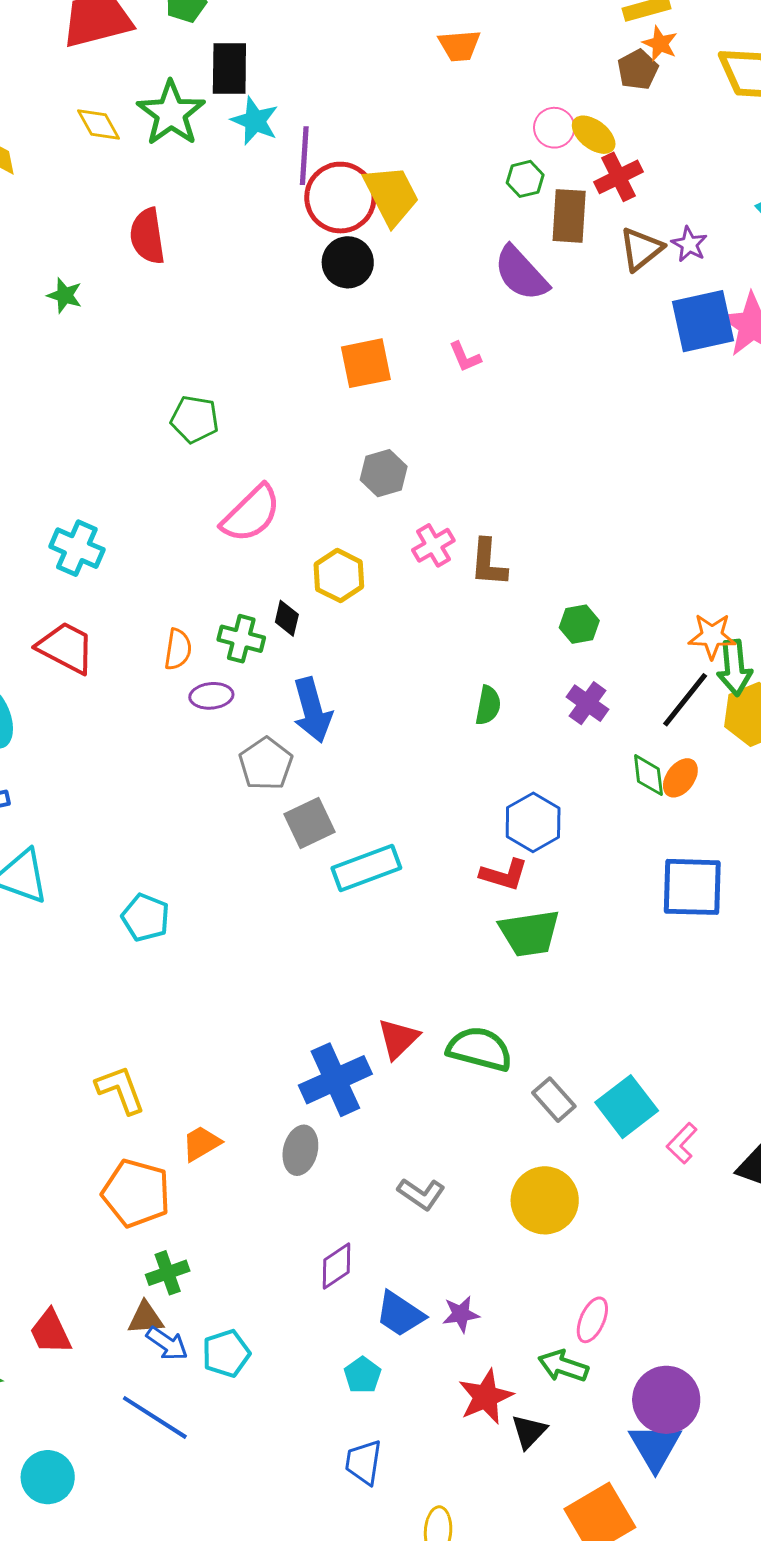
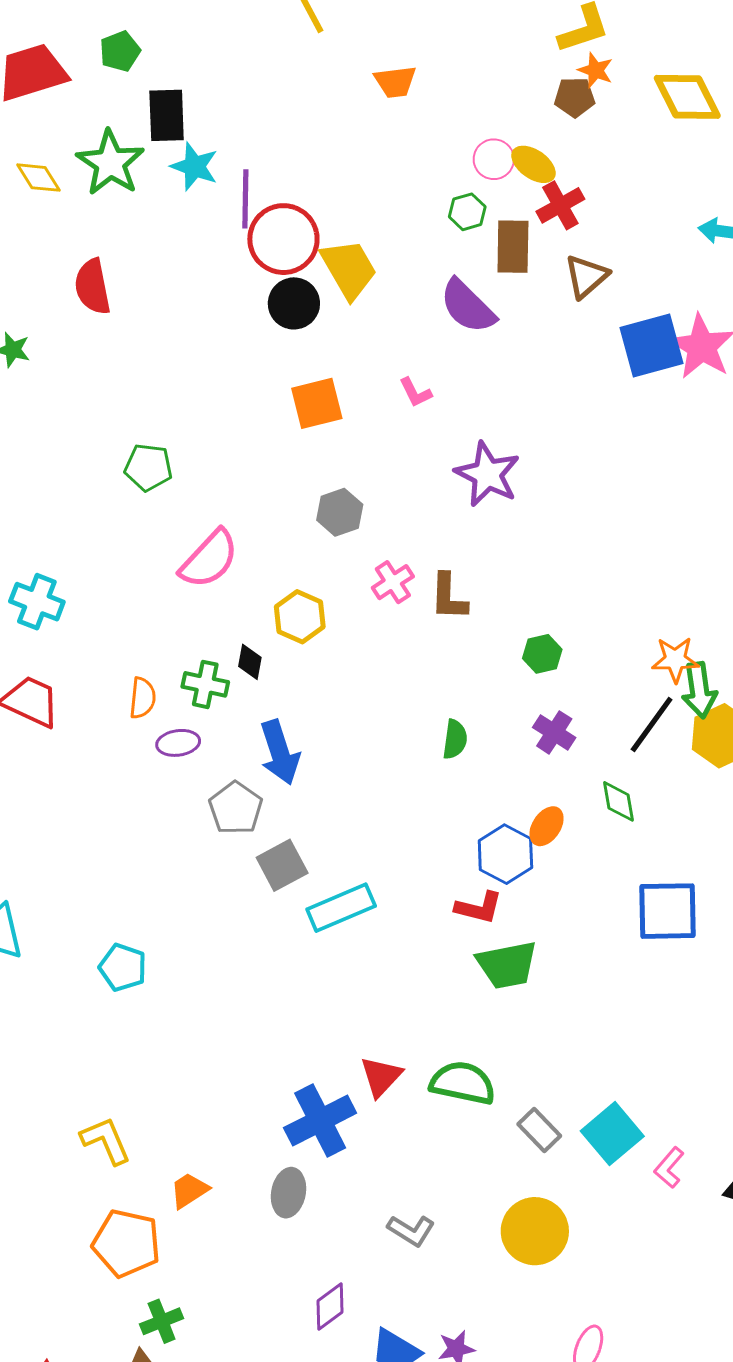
brown pentagon: (638, 70) -> (575, 97), turned 30
yellow trapezoid: (391, 195) -> (349, 269), moved
purple star: (689, 244) -> (487, 474), moved, size x1.8
orange ellipse: (680, 778) -> (547, 826), moved

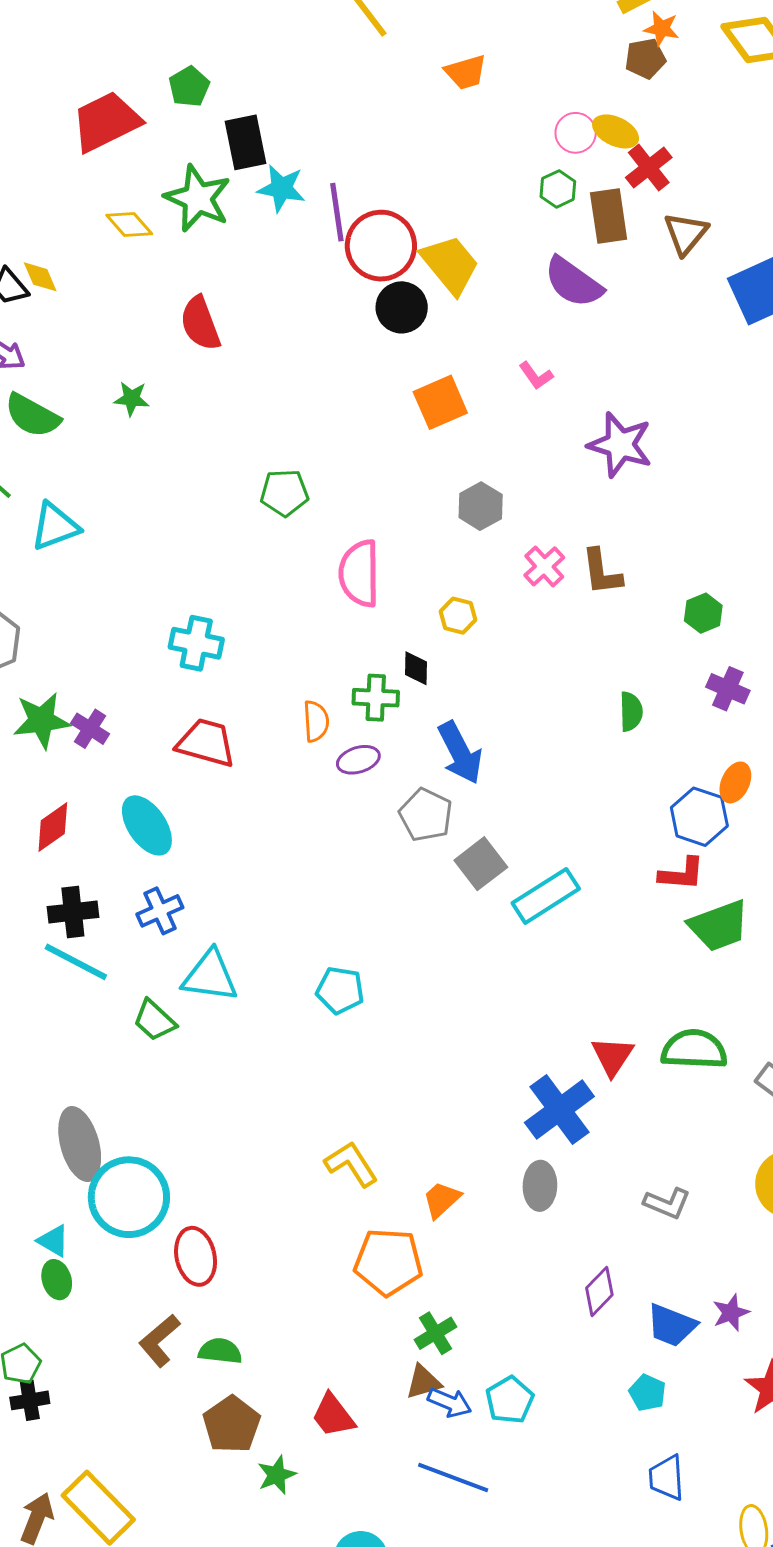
pink semicircle: (209, 559) -> (359, 573), turned 146
yellow hexagon: (300, 617) -> (458, 616), size x0.7

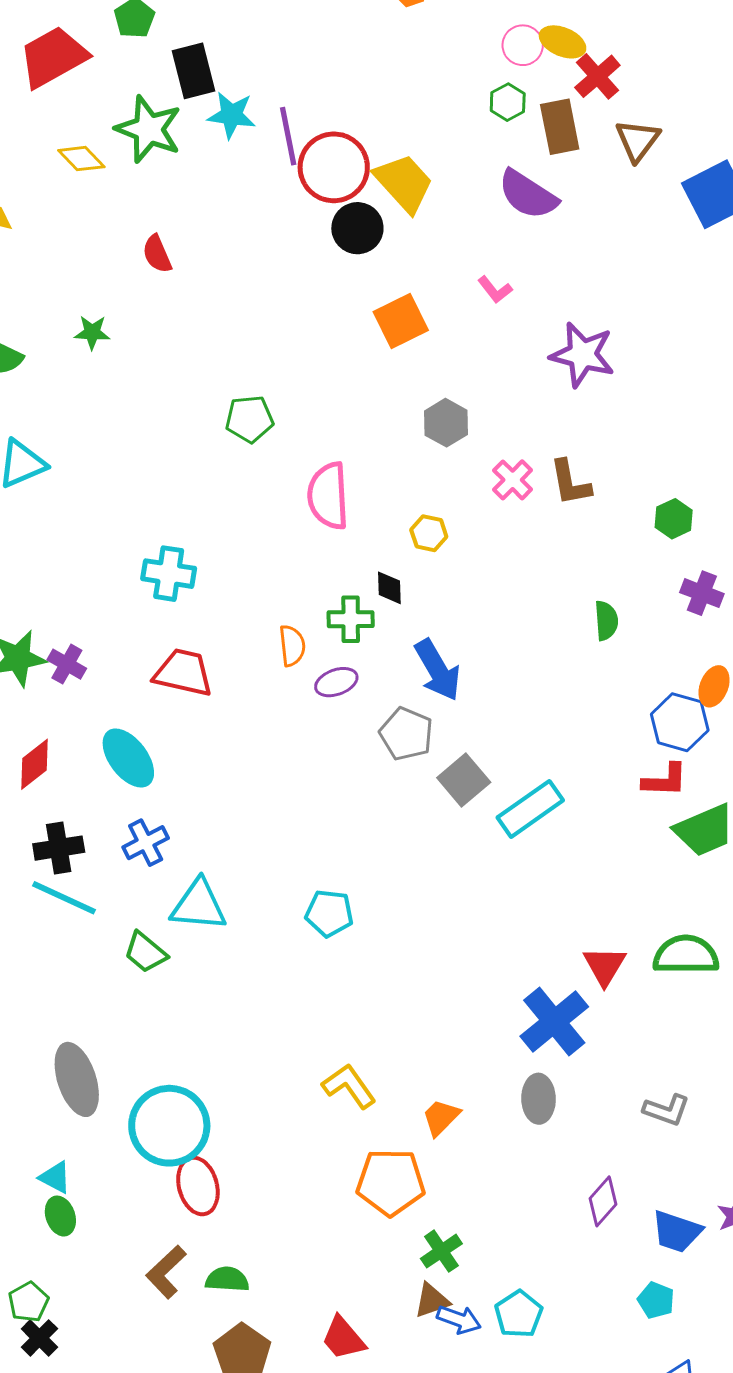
red semicircle: (200, 323) -> (157, 254), size x0.7
cyan circle: (129, 1197) -> (169, 1126), moved
black cross: (30, 1400) -> (39, 1338), turned -33

